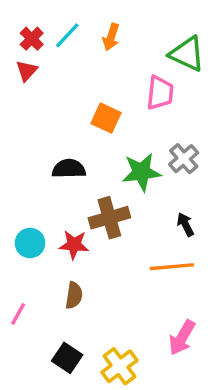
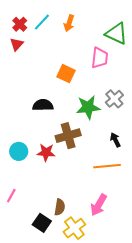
brown semicircle: (74, 295) -> (60, 207), moved
pink arrow: (182, 338) -> (99, 205), moved

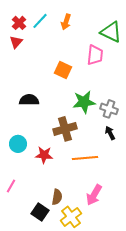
gray cross: (114, 99) -> (109, 109), moved, turned -30
black semicircle: (43, 105) -> (29, 100), moved
red star: (46, 152) -> (44, 155), moved
orange line: (107, 166) -> (85, 158), moved

